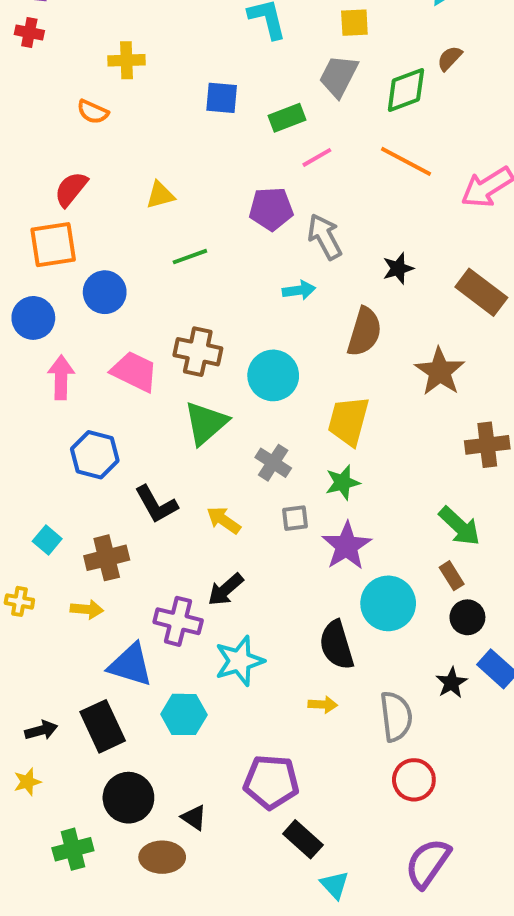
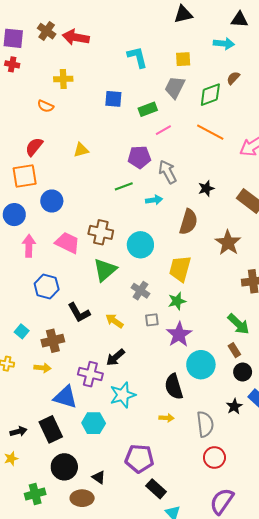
green line: (190, 257) -> (124, 186), moved

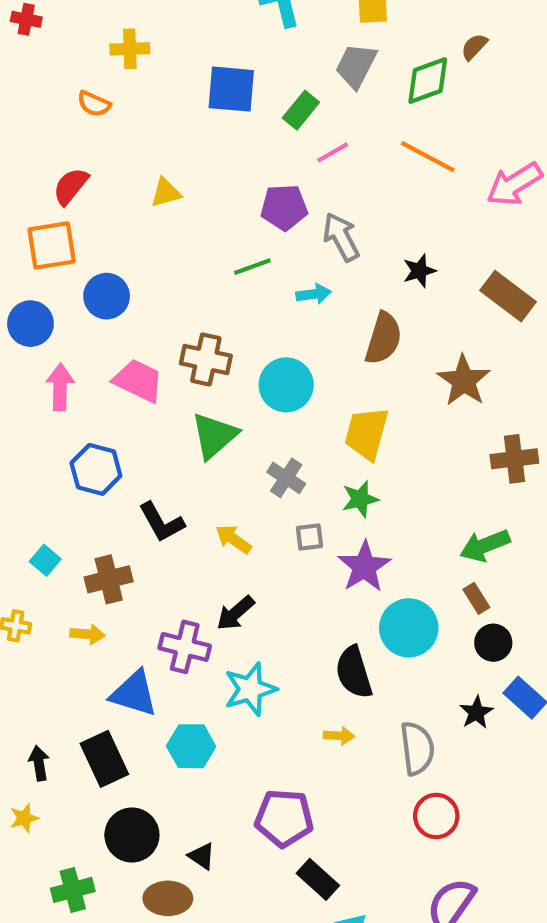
blue square: (113, 99) -> (231, 89), size x1.4
green rectangle: (148, 109) -> (301, 110), turned -30
green arrow: (238, 324) -> (485, 545), turned 115
black arrow: (18, 431) -> (39, 763), turned -84

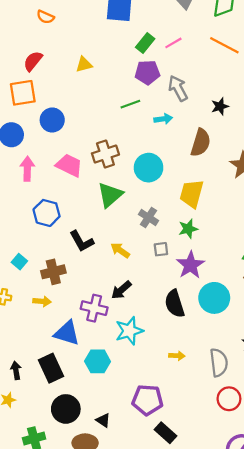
green rectangle: (301, 110) -> (145, 43), moved
brown cross: (206, 360) -> (105, 154), turned -30
black semicircle: (354, 672) -> (175, 304), moved

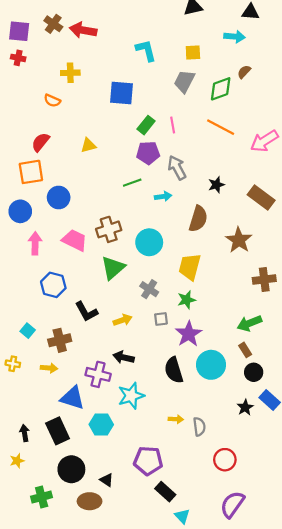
pink line: (173, 43) -> (173, 125), turned -70
yellow arrow: (120, 250) -> (123, 320), turned 126
black arrow: (121, 290) -> (124, 357), turned 54
gray semicircle: (219, 363) -> (199, 427), moved, size x0.7

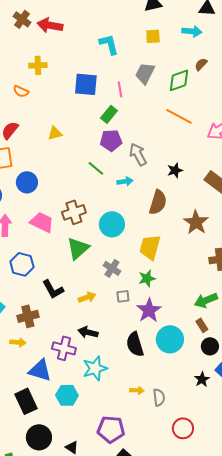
yellow square: (193, 53) -> (153, 36), moved
pink line: (173, 125) -> (120, 89), moved
green line: (132, 183) -> (96, 168), turned 60

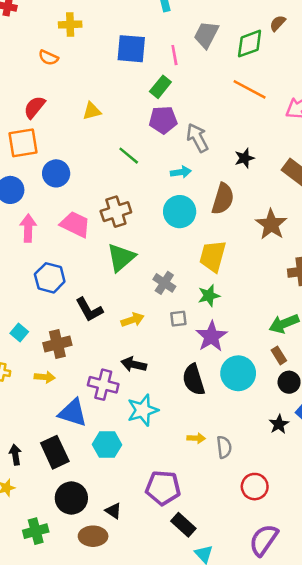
green line: (96, 168) -> (129, 156), moved
cyan circle: (112, 224) -> (180, 212), moved

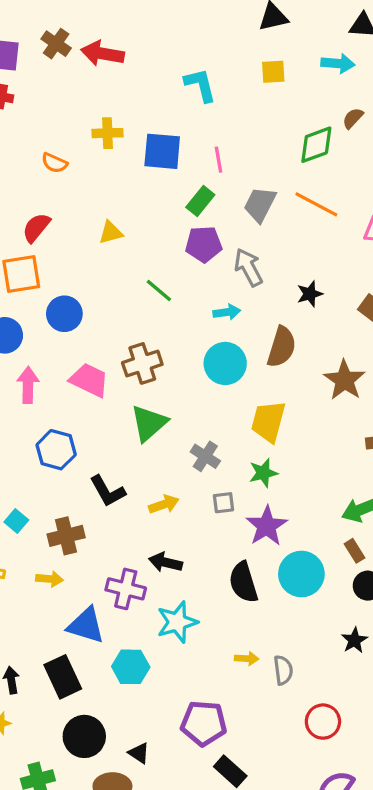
yellow cross: (70, 24) -> (107, 133), moved
gray trapezoid: (206, 35) -> (260, 204), moved

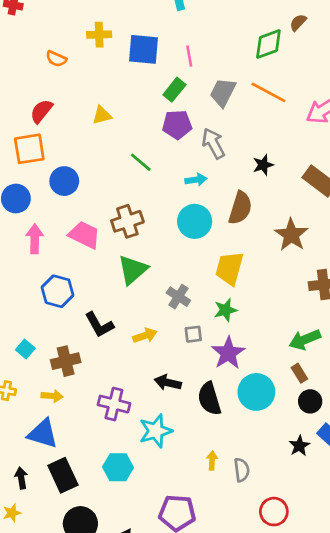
black arrow: (165, 562) -> (168, 383), moved
blue triangle: (86, 625) -> (43, 434), moved
yellow arrow: (247, 659) -> (212, 461), turned -90

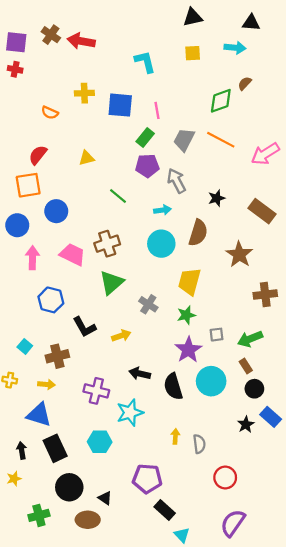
gray square: (193, 334) -> (217, 335), moved

